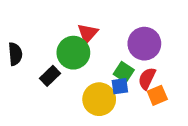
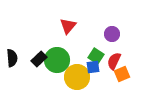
purple circle: (144, 44) -> (112, 34), size x0.6
green circle: (73, 53) -> (57, 60), moved
black semicircle: (15, 54) -> (12, 58), moved

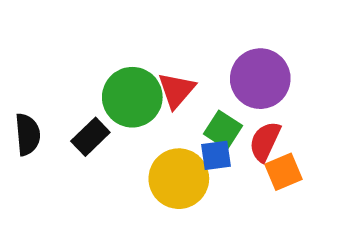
red triangle: (68, 26) -> (176, 90), moved
purple circle: (112, 34) -> (260, 79), size x1.6
green circle: (57, 60) -> (132, 97), moved

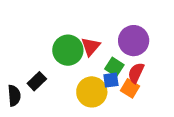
black semicircle: (28, 134) -> (14, 96), moved
black rectangle: (90, 137) -> (37, 81), moved
orange square: (284, 172) -> (130, 88), moved, turned -36

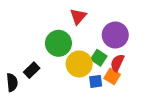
red triangle: (91, 47) -> (78, 16), moved
blue square: (111, 80) -> (96, 81), moved
yellow circle: (92, 92) -> (79, 64), moved

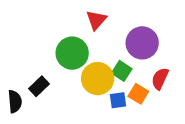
red semicircle: (117, 63) -> (160, 79), moved

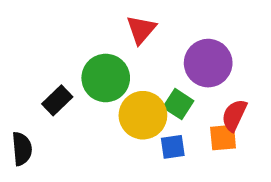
black rectangle: (39, 86) -> (57, 100), moved
orange square: (138, 94) -> (223, 138), moved, turned -36

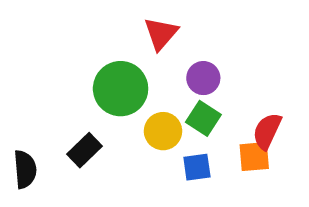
purple circle: (208, 63) -> (203, 78), moved, size x0.6
black rectangle: (57, 100) -> (84, 150), moved
yellow circle: (143, 115) -> (163, 131), size x0.7

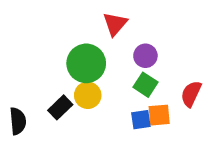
yellow circle: (163, 131) -> (88, 95), moved
orange square: (254, 157) -> (159, 115), moved

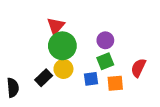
red triangle: (115, 24) -> (56, 26), moved
green square: (145, 85) -> (105, 61), turned 35
blue square: (141, 120) -> (91, 79), moved

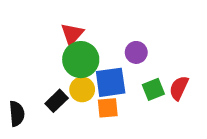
green square: (105, 61) -> (153, 89), moved
blue square: (91, 79) -> (111, 82), moved, size x1.6
orange square: (115, 83) -> (108, 108), moved

